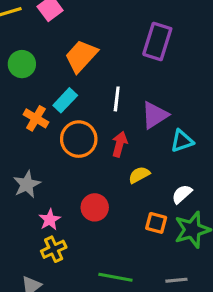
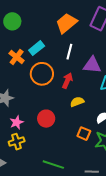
orange trapezoid: (81, 56) -> (66, 23), moved
purple triangle: (155, 115) -> (92, 65), turned 30

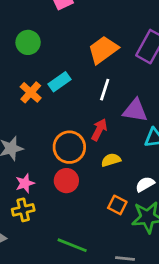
orange circle: (42, 74) -> (69, 147), moved

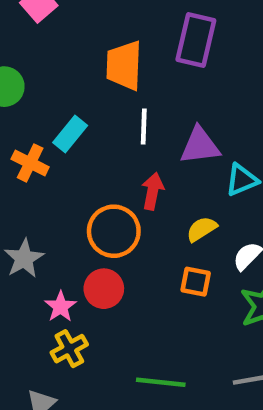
orange trapezoid: (103, 50) -> (124, 65), turned -36
yellow semicircle: (111, 160) -> (202, 229), moved
red circle: (66, 181) -> (104, 289), moved
orange square: (117, 205) -> (196, 282), moved

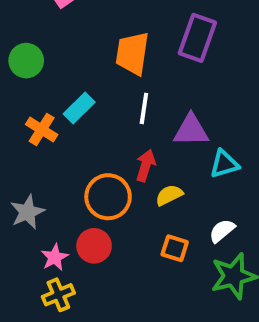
yellow semicircle: (202, 229) -> (169, 195), moved

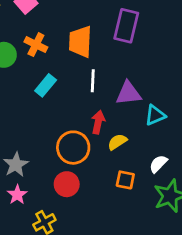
orange cross: (42, 130) -> (36, 45), moved
pink star: (55, 257) -> (17, 195), moved

